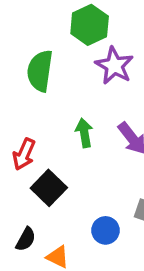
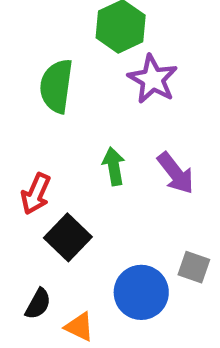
blue circle: (105, 230) -> (141, 292), size x1.5

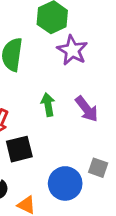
black square: (68, 237) -> (19, 149), turned 32

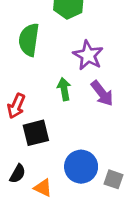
purple star: (72, 50) -> (88, 55), moved
gray square: (98, 168) -> (113, 179), moved

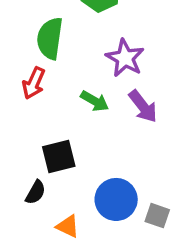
green arrow: (64, 89) -> (95, 101), turned 130
red arrow: (16, 106) -> (34, 83), moved
black semicircle: (18, 174) -> (36, 192), moved

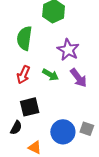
red arrow: (34, 83) -> (23, 75), moved
gray square: (157, 216) -> (87, 129), moved

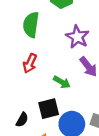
green arrow: (50, 75) -> (62, 82), moved
black square: (30, 107) -> (49, 109), moved

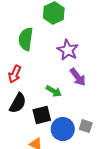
red arrow: (30, 63) -> (15, 74), moved
black semicircle: (22, 120) -> (18, 103), moved, size x1.5

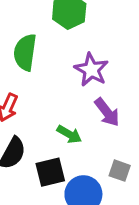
gray square: (86, 126) -> (120, 171), moved

